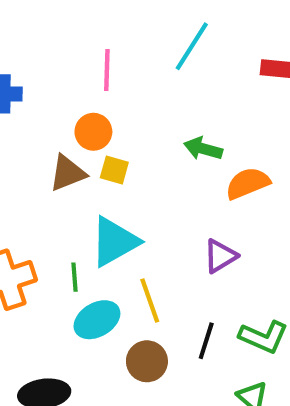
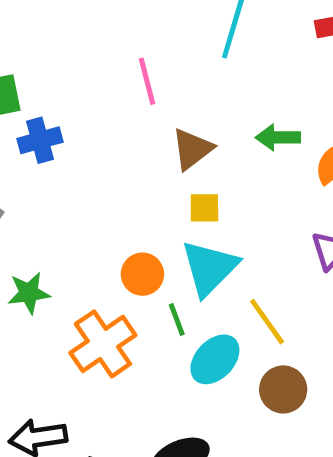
orange circle: (93, 132) -> (142, 274), moved
yellow square: (114, 170) -> (204, 208), moved
brown triangle: (68, 173) -> (192, 149), moved

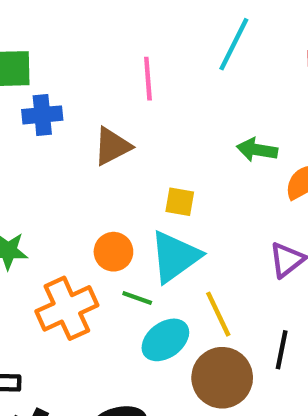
brown triangle: (192, 149) -> (112, 146), moved
green line: (177, 320) -> (137, 298), turned -60
brown circle: (283, 389) -> (222, 378), size x1.4

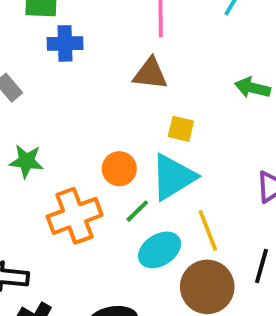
brown triangle: (112, 146) -> (150, 74), moved, turned 30
green line: (137, 298) -> (137, 211), turned -68

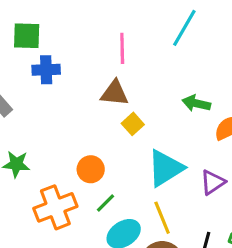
yellow square: (181, 129) -> (133, 124), moved, turned 35
cyan triangle: (173, 177) -> (165, 168), moved

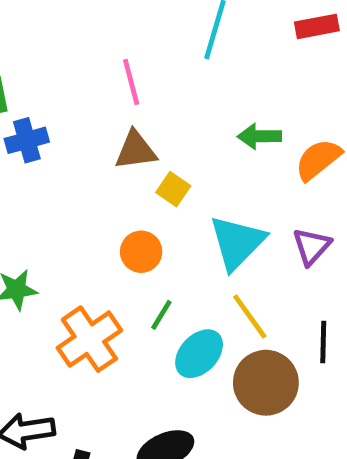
orange circle: (91, 169) -> (141, 252), moved

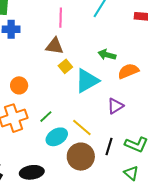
cyan triangle: (237, 242) -> (87, 81), moved
orange circle: (141, 252) -> (19, 85), moved
yellow line: (250, 316) -> (82, 127), turned -30

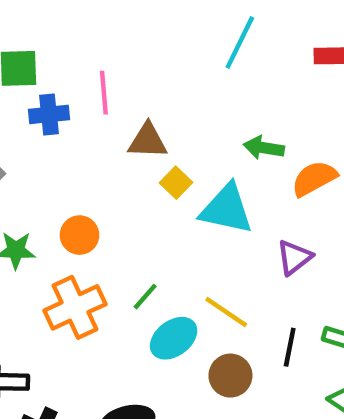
pink line: (61, 18) -> (104, 93), moved
cyan triangle: (87, 81) -> (226, 209), turned 48
brown circle: (81, 157) -> (230, 376), size x0.7

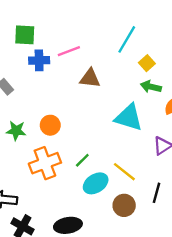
cyan line: (240, 42) -> (127, 39), moved
pink line: (104, 93) -> (69, 51), turned 70
yellow square: (176, 183) -> (147, 63), moved

